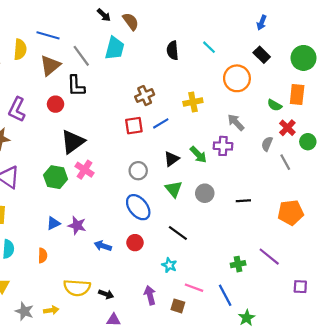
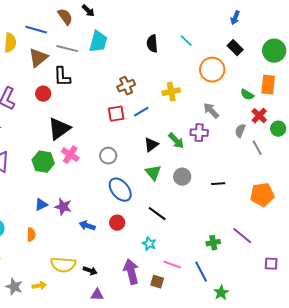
brown semicircle: (131, 21) -> (65, 17), moved
gray line: (81, 56) -> (67, 49), turned -40
gray circle: (138, 171) -> (108, 156), moved
purple arrow: (150, 295) -> (131, 272), size x1.4

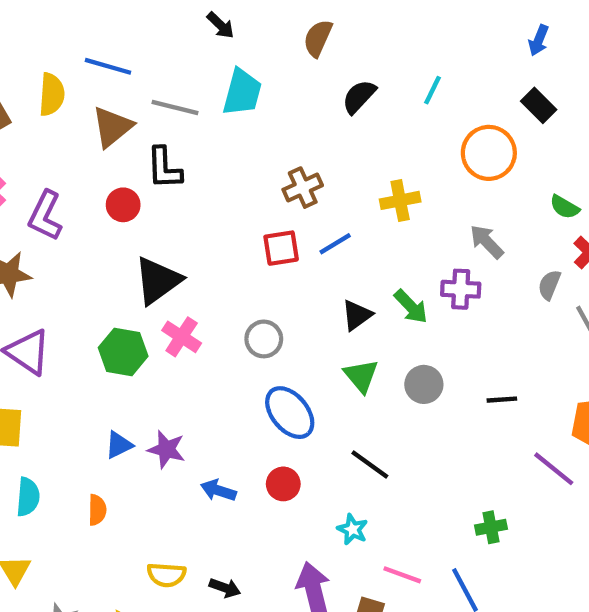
brown semicircle: (65, 17) -> (318, 38), moved, turned -120
cyan line: (186, 41) -> (433, 90), turned 72
black semicircle: (152, 44) -> (359, 97), turned 48
purple line: (242, 236) -> (554, 469), moved
yellow semicircle: (63, 265) -> (166, 575), size x0.7

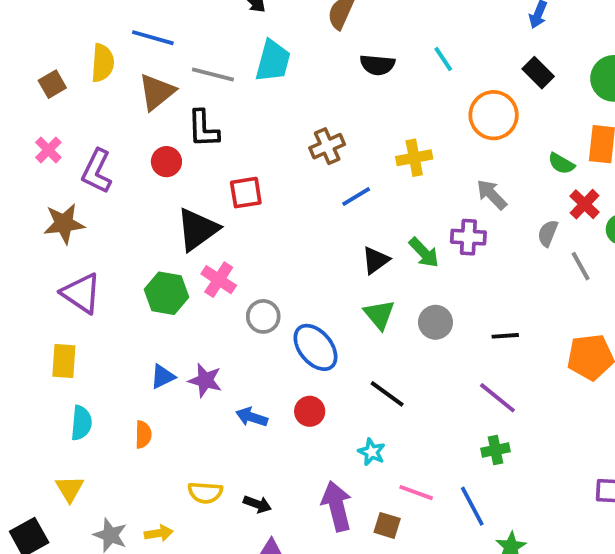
cyan line: (433, 90) -> (443, 59), turned -60
black semicircle: (359, 97) -> (377, 65), turned -128
red square: (281, 248) -> (246, 193), moved
gray circle: (264, 339) -> (263, 316), moved
purple line: (554, 469) -> (497, 398), moved

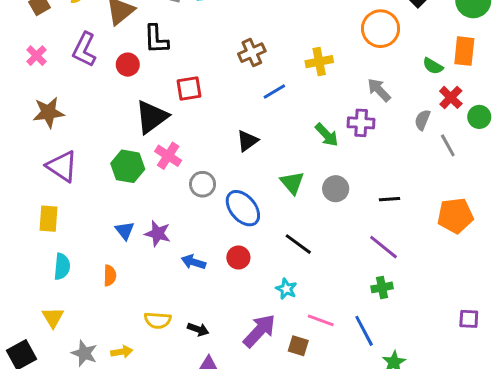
purple L-shape: (97, 171) -> (84, 50), moved
black triangle: (375, 260) -> (247, 141), moved
blue triangle: (163, 376) -> (125, 231), turned -42
purple arrow: (337, 506) -> (259, 331), turned 57

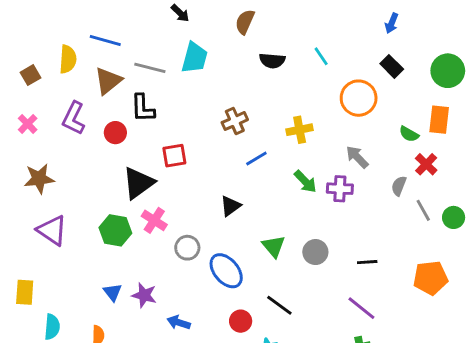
green circle: (479, 117) -> (454, 217), moved
green arrow: (327, 135) -> (305, 182), moved
yellow rectangle: (48, 219) -> (25, 292), moved
red circle: (238, 258) -> (241, 321), moved

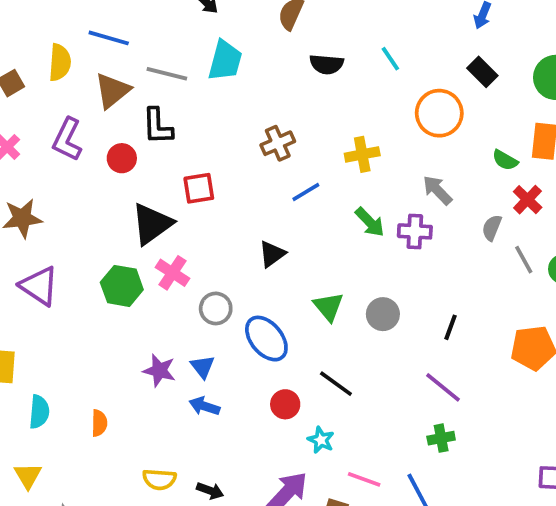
black line: (367, 262) -> (451, 327), turned -66
blue triangle: (112, 292) -> (203, 367), moved

